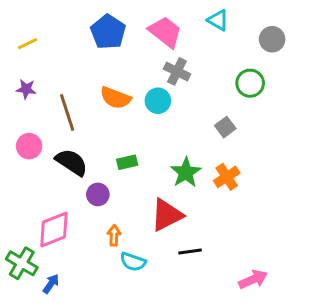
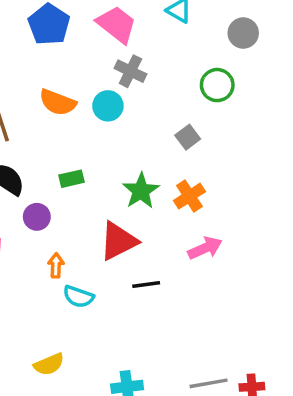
pink arrow: (253, 279) -> (205, 248), moved

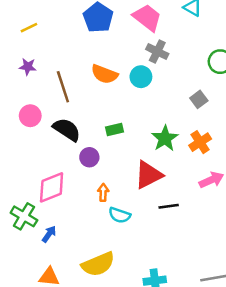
yellow semicircle: (49, 364) -> (98, 264), size x1.5

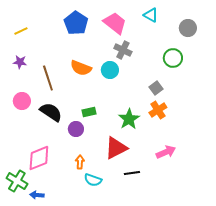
orange cross: (200, 142) -> (158, 110), moved
purple circle: (89, 157) -> (76, 129), moved
blue arrow: (49, 234) -> (37, 195), turned -120

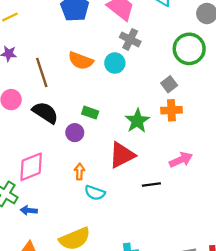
green circle: (173, 58) -> (189, 49), size x1.4
orange cross: (158, 110) -> (171, 110), turned 30
green rectangle: (89, 112) -> (90, 113), turned 32
black line: (132, 173) -> (151, 184), moved

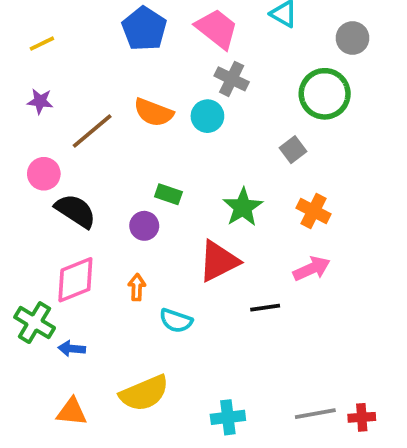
brown line: (42, 72) -> (92, 131), turned 68
orange cross: (171, 110) -> (313, 211), moved, turned 30
black semicircle: (45, 113) -> (75, 211), moved
orange arrow: (79, 172) -> (137, 287), moved

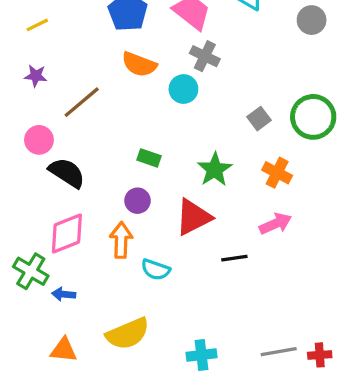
green circle: (325, 94) -> (313, 117), moved
orange semicircle: (154, 112) -> (139, 64), moved
purple circle: (144, 226) -> (137, 201), moved
orange arrow: (137, 287) -> (121, 240), size x1.5

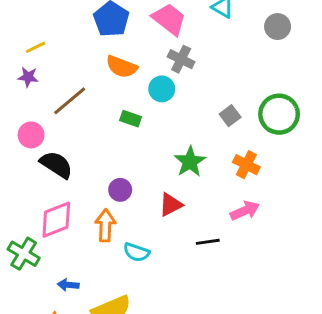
yellow line: (37, 25) -> (36, 47), moved
green rectangle: (149, 158) -> (131, 119), moved
red triangle: (193, 217) -> (171, 205), size x0.7
blue arrow: (64, 294) -> (68, 285), moved

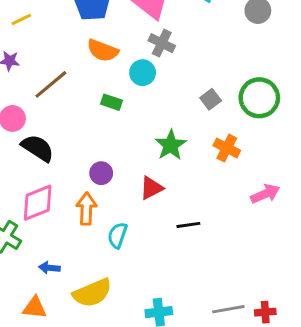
yellow line: (36, 47) -> (21, 19), moved
pink arrow: (245, 211) -> (265, 194), moved
cyan semicircle: (137, 252) -> (117, 235), turned 90

